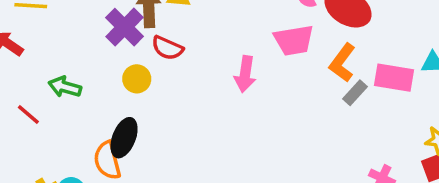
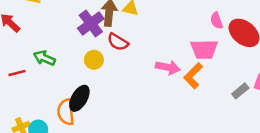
orange L-shape: (342, 63) -> (193, 76), moved
pink arrow: (245, 74) -> (168, 67), turned -95
red line: (28, 114) -> (17, 73), turned -63

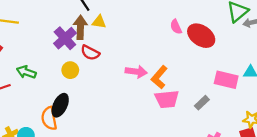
pink trapezoid: (204, 49) -> (167, 99), moved
gray rectangle: (240, 91) -> (202, 103), moved

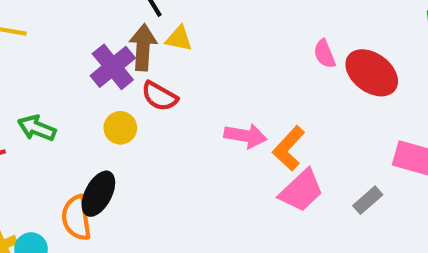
pink trapezoid: (167, 99) -> (301, 191), turned -40

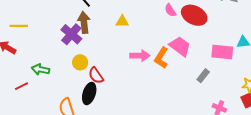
yellow triangle: (179, 39) -> (122, 22), moved
red semicircle: (159, 96) -> (96, 75), moved, turned 36
pink trapezoid: (301, 191) -> (180, 46), moved, turned -90
black ellipse: (98, 194) -> (89, 94), moved

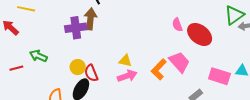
yellow triangle: (122, 22) -> (125, 61), moved
purple cross: (71, 34) -> (76, 28), turned 30
pink arrow: (140, 56) -> (127, 76), moved, turned -30
yellow circle: (80, 62) -> (78, 67), moved

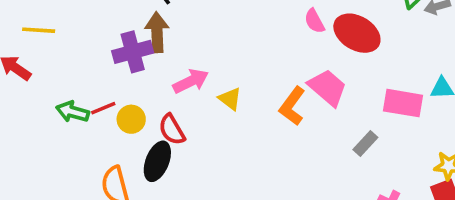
yellow triangle: (125, 61) -> (230, 99), turned 32
yellow circle: (78, 67) -> (131, 119), moved
red line: (16, 68) -> (103, 108), moved
pink arrow: (127, 76) -> (191, 81), moved

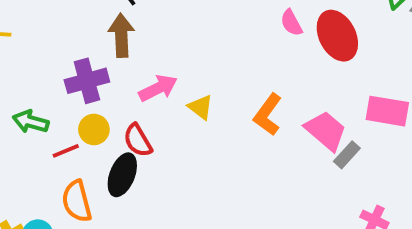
red ellipse: (357, 33) -> (337, 36), turned 33
purple cross: (133, 52) -> (87, 81), moved
pink trapezoid: (327, 88) -> (326, 131), moved
red line: (103, 108) -> (66, 151), moved

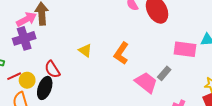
pink arrow: (158, 88) -> (27, 19), moved
yellow circle: (94, 129) -> (27, 80), moved
pink trapezoid: (326, 131) -> (146, 82), moved

